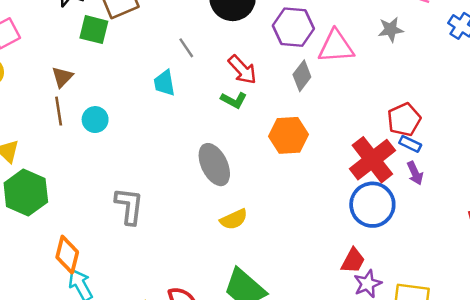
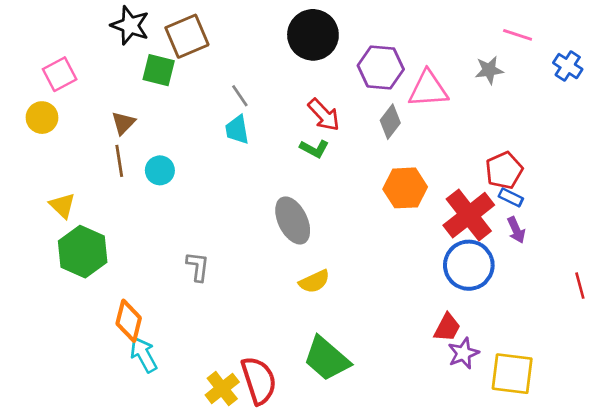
gray line: (186, 48) -> (240, 96), moved
orange hexagon: (289, 135) -> (405, 188), moved
gray L-shape: (129, 206) -> (198, 267), size x0.7

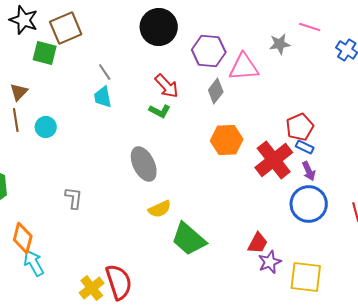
gray star: (489, 70) -> (280, 44), moved
blue circle: (469, 265) -> (309, 204), moved
green trapezoid: (327, 359) -> (189, 239), moved

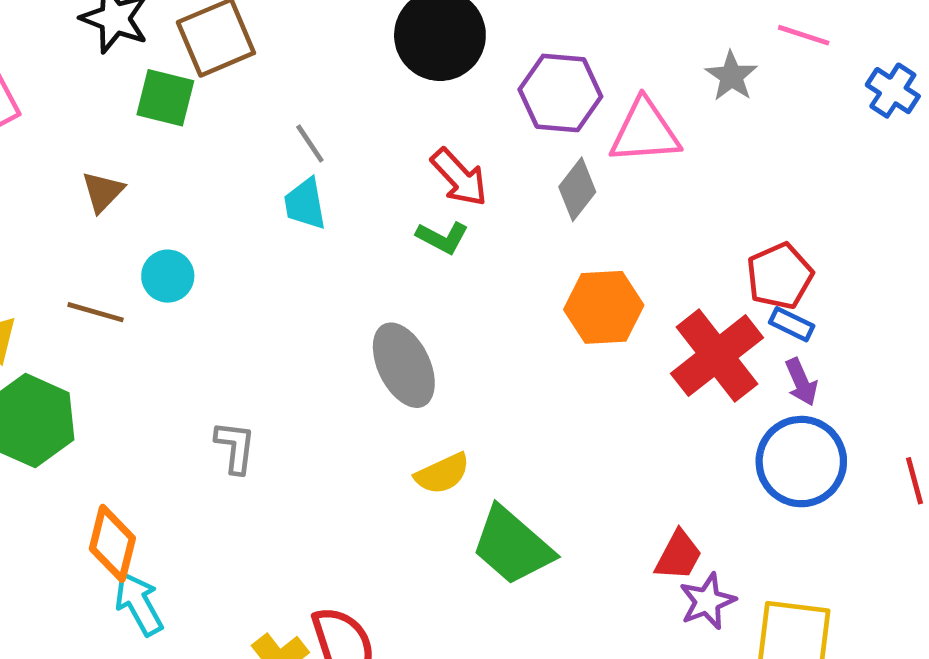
gray star: (280, 44) -> (731, 76), turned -30
brown line: (16, 120) -> (95, 312), moved, turned -65

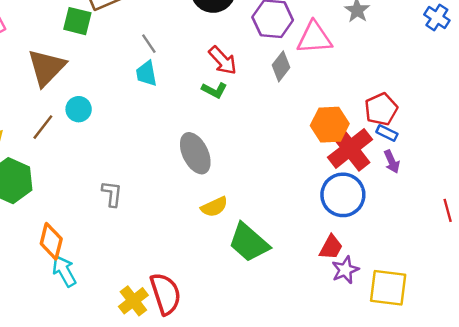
brown triangle: (103, 192) -> (46, 67), size x1.8
orange hexagon: (604, 307) -> (330, 125), moved
brown line: (95, 312) -> (43, 127), turned -68
blue circle: (801, 462) -> (343, 195), moved

